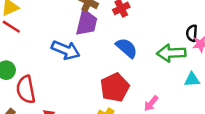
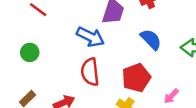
red semicircle: (26, 90) -> (90, 72), moved

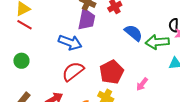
blue semicircle: (151, 39) -> (133, 33), moved
red semicircle: (90, 72) -> (73, 71), turned 65

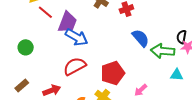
purple trapezoid: (87, 19) -> (67, 22), moved
red line: (25, 25) -> (45, 12), moved

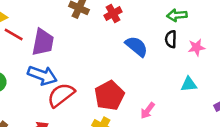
blue arrow: (77, 37) -> (42, 75), moved
black semicircle: (182, 37) -> (171, 39), moved
green arrow: (163, 51) -> (177, 15), moved, size x0.7

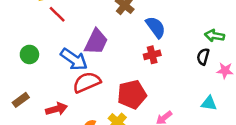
red cross: (113, 14) -> (152, 55), moved
purple trapezoid: (43, 42) -> (96, 42), moved
blue semicircle: (136, 46) -> (156, 27), moved

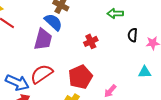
blue semicircle: (156, 27) -> (53, 22), moved
green arrow: (215, 36) -> (115, 14), moved
blue arrow: (74, 59) -> (17, 83), moved

